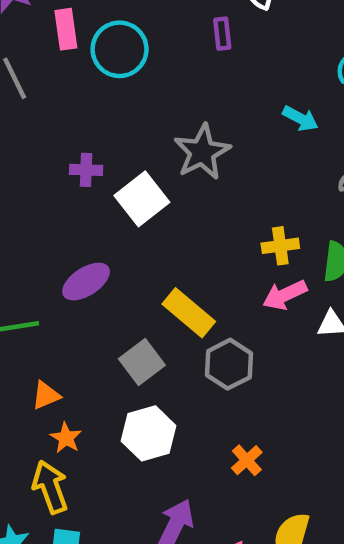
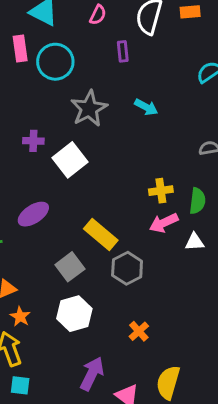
cyan arrow: (300, 119) -> (146, 107), moved
gray star: (202, 152) -> (89, 109), moved

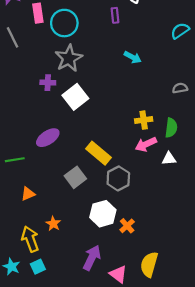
gray star: (89, 109) -> (69, 58), moved
white hexagon: (74, 314) -> (103, 214), moved
orange star: (20, 317) -> (53, 224), moved
cyan square: (20, 385) -> (38, 267), turned -32

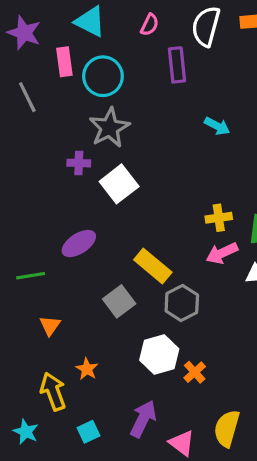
purple rectangle: (115, 15) -> (177, 65), size x1.5
cyan arrow: (133, 57) -> (217, 126), moved
orange triangle: (28, 194) -> (50, 326), turned -32
cyan square: (38, 267) -> (88, 432), moved

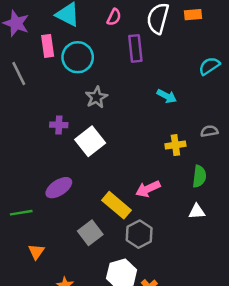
gray star: (109, 128) -> (96, 97), moved, size x0.7
yellow cross: (219, 218) -> (175, 145), moved
pink arrow: (222, 253) -> (148, 189), moved

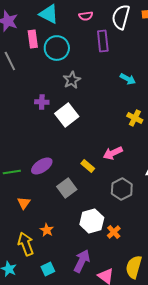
pink semicircle: (114, 17) -> (86, 16), turned 56
yellow cross: (175, 145) -> (135, 118), turned 35
purple ellipse: (59, 188) -> (42, 166), moved
yellow rectangle: (117, 205) -> (88, 166), size x0.6
gray hexagon: (139, 234) -> (122, 189), moved

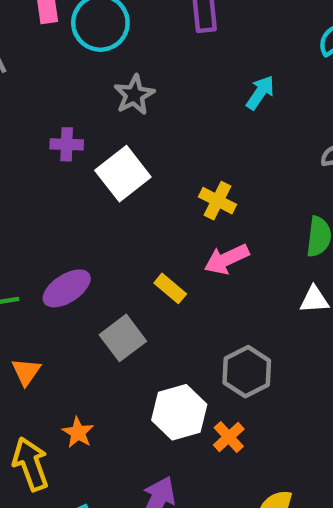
cyan arrow: (128, 79) -> (260, 93), turned -84
yellow cross: (135, 118) -> (217, 201), moved
gray hexagon: (122, 189) -> (247, 372), moved

